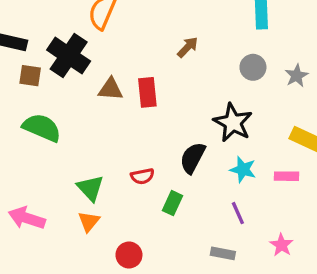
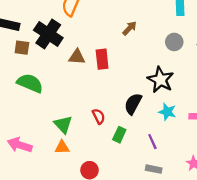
red semicircle: (142, 176) -> (99, 116), turned -105
purple line: (238, 213) -> (152, 142), moved
orange triangle: (89, 221) -> (62, 147), turned 49

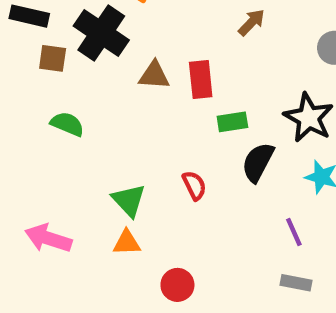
green semicircle: (30, 83) -> (67, 124), size x0.7
green rectangle: (119, 135) -> (232, 122), moved, turned 56

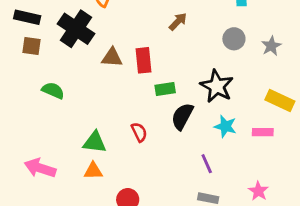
brown square: (53, 58) -> (31, 46), moved
green triangle: (129, 200) -> (95, 142), turned -40

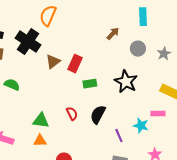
brown arrow: (178, 22) -> (113, 34), moved
brown triangle: (112, 57) -> (53, 62), turned -42
red rectangle: (143, 60) -> (75, 64), turned 30
black semicircle: (182, 116) -> (98, 115), moved
cyan star: (225, 126) -> (141, 126), moved

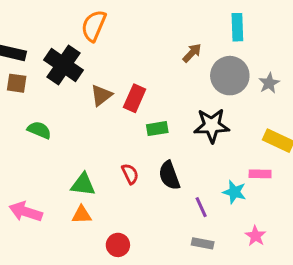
gray circle: (138, 49) -> (230, 76), size x1.6
black star: (126, 82) -> (212, 125), turned -30
black semicircle: (98, 115) -> (169, 175), turned -48

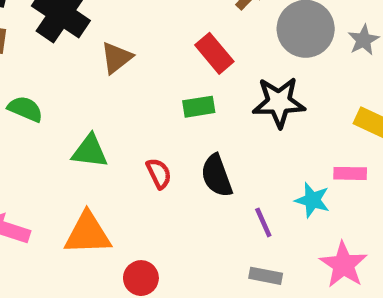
red rectangle: (135, 98) -> (214, 53), moved, turned -64
green triangle: (83, 184) -> (90, 151), moved
orange triangle: (82, 215) -> (88, 234), size x1.6
pink star: (256, 236) -> (343, 265), size x1.5

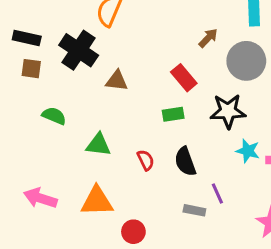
brown triangle: (116, 58) -> (117, 81), turned 45
cyan star: (312, 200) -> (248, 151), moved
gray rectangle: (266, 276) -> (194, 210), moved

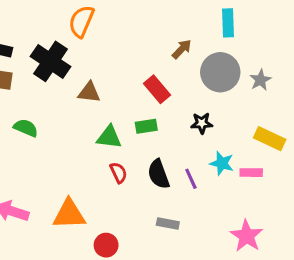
black star: (228, 111) -> (202, 123), size x0.6
green triangle: (98, 145) -> (109, 137), moved
purple line: (217, 194) -> (191, 179), moved

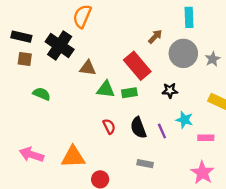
red rectangle: (157, 89) -> (137, 66), size x1.4
green triangle: (109, 137) -> (106, 89), moved
pink rectangle: (251, 173) -> (206, 138), moved

